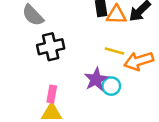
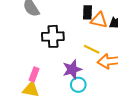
black cross: (51, 47) -> (53, 36), moved
cyan circle: (111, 86) -> (78, 85), moved

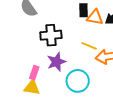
purple star: (72, 69) -> (56, 62), moved
cyan circle: (78, 85) -> (78, 81), size x1.5

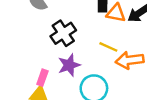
black cross: (51, 35) -> (63, 33), turned -30

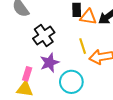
yellow line: (108, 47) -> (83, 46), turned 49

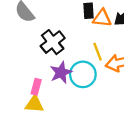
cyan circle: (71, 82) -> (83, 74), moved

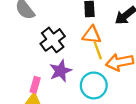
orange triangle: (102, 18) -> (92, 35), moved
cyan circle: (83, 74) -> (94, 85), moved

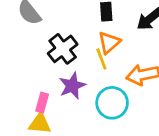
orange triangle: (92, 35) -> (109, 43), turned -48
yellow line: (98, 50) -> (101, 59), moved

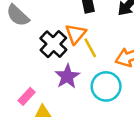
orange triangle: (109, 43) -> (76, 34), moved
pink rectangle: (42, 103) -> (27, 96), moved, turned 36

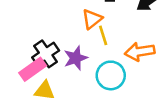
black cross: (53, 44) -> (46, 54), moved
pink rectangle: (27, 96) -> (33, 69), size x1.5

